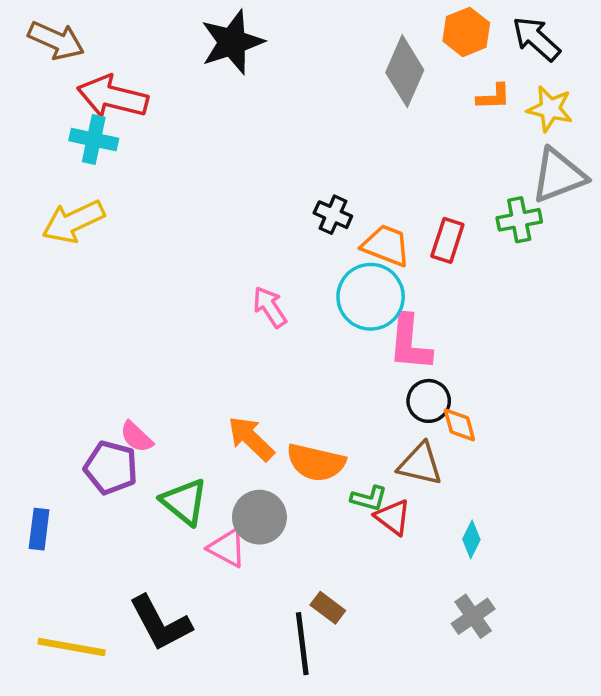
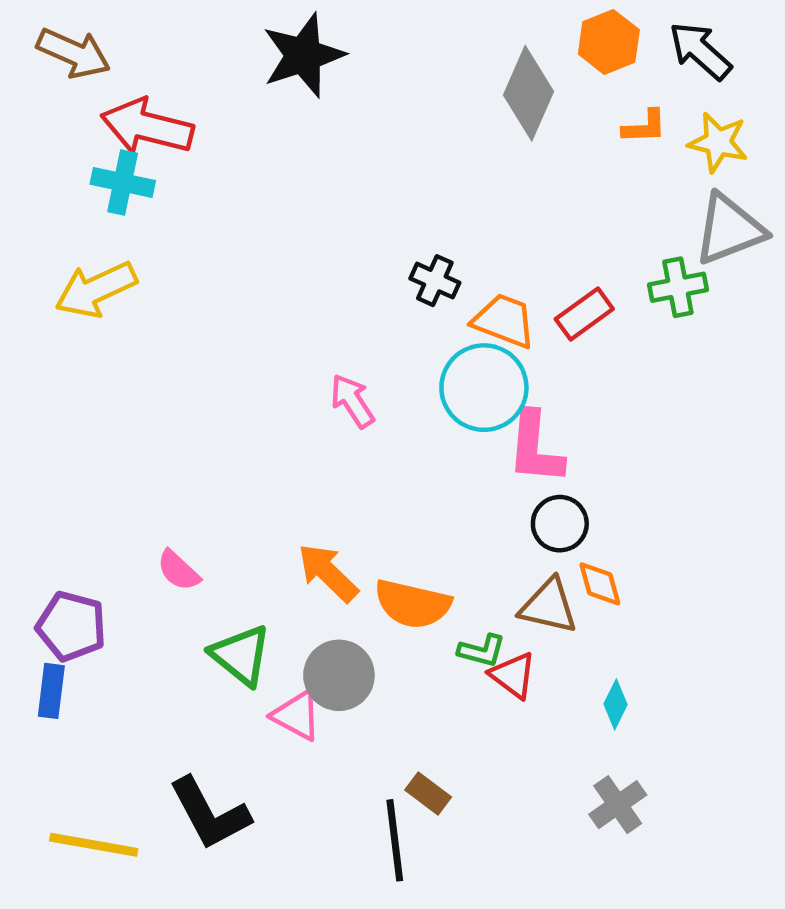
red rectangle: (447, 240) -> (584, 314), turned 36
orange diamond: (459, 425) -> (600, 584), moved
purple pentagon: (111, 468) -> (71, 626), moved

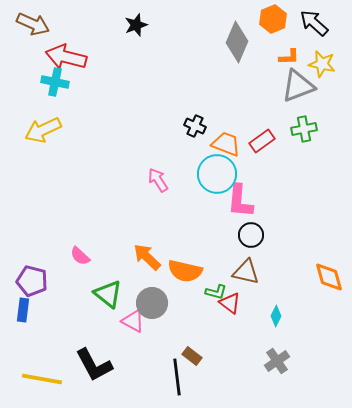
black star: (303, 55) -> (136, 25), size x0.6
gray triangle: (729, 229) -> (298, 86), moved
orange diamond: (600, 584) -> (329, 277), moved, size x1.4

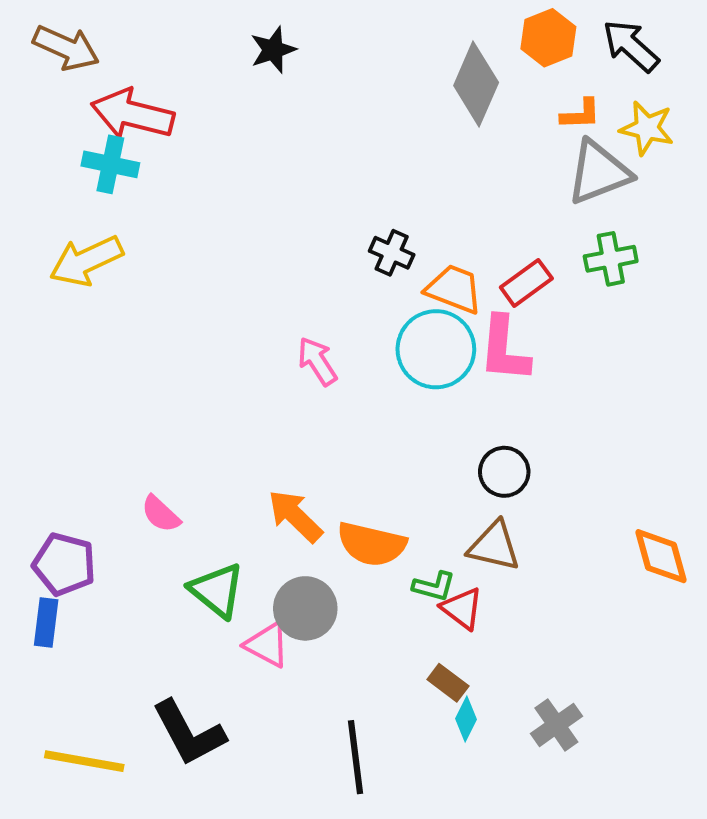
pink L-shape: (240, 201) -> (504, 349), moved
cyan diamond: (276, 316) -> (466, 719), moved
brown rectangle: (192, 356) -> (448, 683), moved

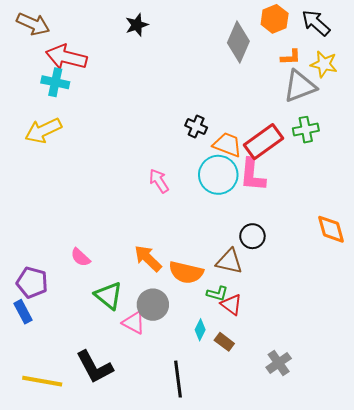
red rectangle: (526, 283) -> (264, 142), size x1.5
brown triangle: (494, 546) -> (229, 261), moved
orange diamond: (661, 556) -> (331, 229), moved
blue rectangle: (46, 622) -> (23, 312), turned -35
cyan diamond: (466, 719) -> (200, 330), moved

